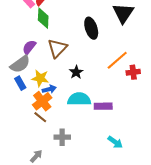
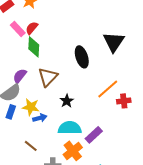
blue rectangle: (20, 83) -> (11, 112), turned 48
orange cross: (42, 101) -> (73, 151), moved
purple rectangle: (103, 106) -> (94, 135), turned -42

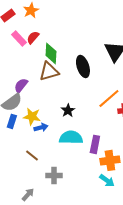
green diamond: (34, 47) -> (51, 53), moved
brown triangle: (48, 77) -> (49, 71), moved, turned 30
purple rectangle: (94, 135) -> (95, 144), turned -36
orange cross: (73, 151) -> (110, 160), moved, turned 30

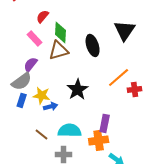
pink rectangle: (19, 38) -> (35, 38), moved
black star: (68, 110) -> (78, 89), size x1.5
cyan semicircle: (71, 137) -> (70, 130), moved
orange cross: (110, 160) -> (99, 140), moved

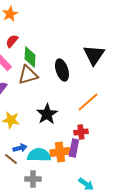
red cross: (135, 89) -> (81, 132), moved
blue arrow: (51, 106) -> (20, 148), moved
orange cross: (99, 140) -> (60, 152), moved

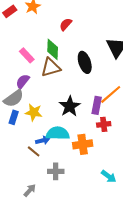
red semicircle: (12, 41) -> (66, 24), moved
purple rectangle: (74, 148) -> (97, 105), moved
cyan semicircle: (39, 155) -> (58, 133), moved

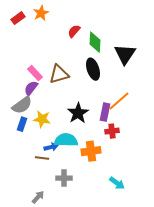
green diamond: (53, 49) -> (95, 42), moved
pink rectangle: (27, 55) -> (35, 73), moved
brown line: (34, 151) -> (42, 158), turned -32

